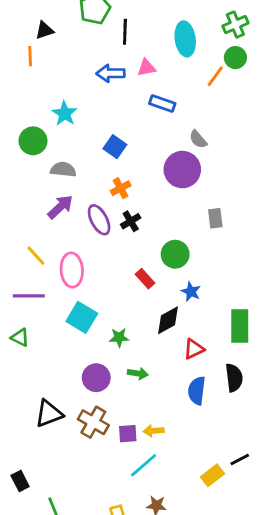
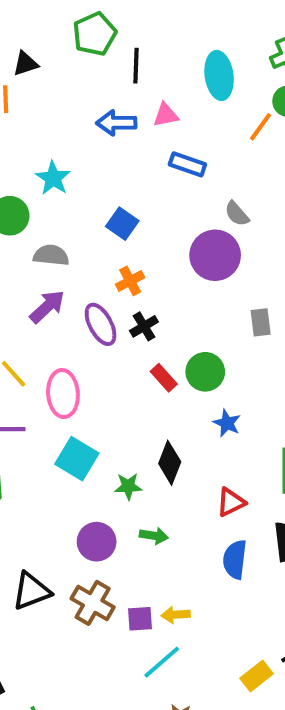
red rectangle: (145, 279) -> (164, 378), moved
black diamond: (168, 320) -> (170, 463), moved, turned -40

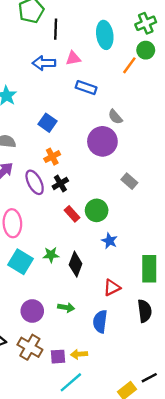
gray rectangle: (261, 322) -> (129, 181), turned -42
green star: (128, 486) -> (51, 255), moved
blue semicircle: (235, 559) -> (100, 321), moved

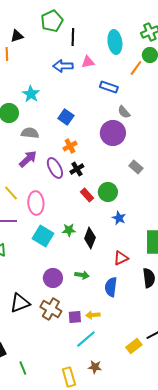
blue rectangle: (86, 88) -> (109, 87), moved

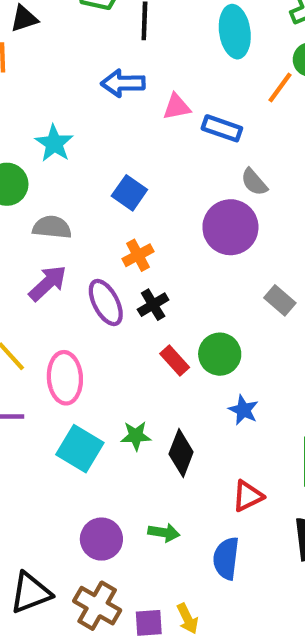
pink triangle: (88, 62) -> (177, 107), moved
yellow arrow: (93, 315) -> (187, 619), turned -112

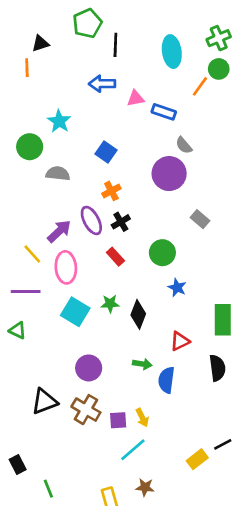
purple arrow: (48, 283) -> (59, 231), moved
red rectangle: (175, 361) -> (115, 257), moved
green arrow: (164, 533) -> (142, 364), moved

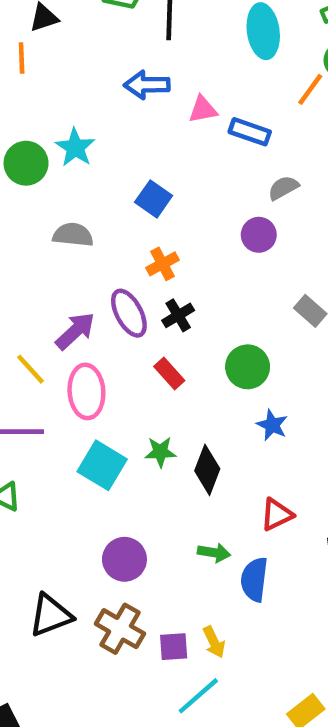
gray semicircle: (184, 145) -> (283, 188), turned 102
green circle: (30, 147) -> (26, 163), moved
purple circle: (169, 174) -> (259, 235), size x0.6

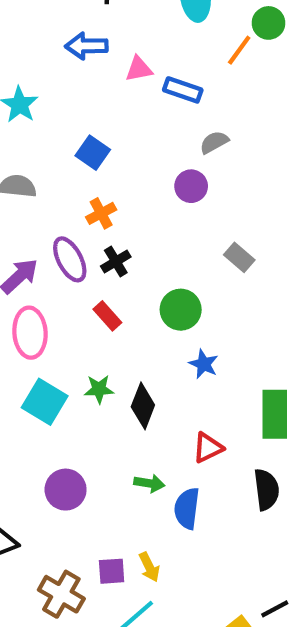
brown cross: (120, 629) -> (61, 594), moved

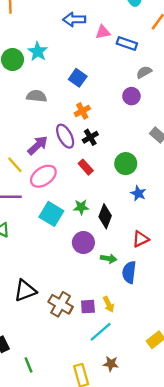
pink ellipse: (30, 333) -> (43, 176), turned 60
purple circle: (66, 490) -> (83, 243), moved
brown cross: (61, 594) -> (61, 304), moved

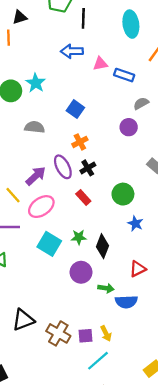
blue semicircle: (129, 272) -> (126, 302), turned -100

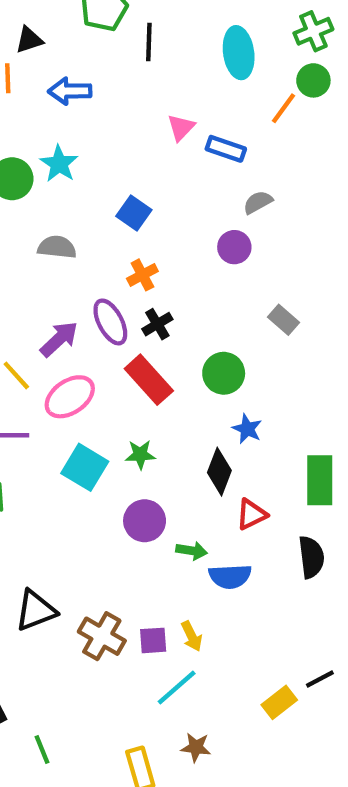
blue arrow: (72, 51) -> (70, 91), moved
pink triangle: (100, 64) -> (181, 127), turned -35
red rectangle: (83, 197) -> (149, 380), size x1.6
black diamond: (103, 246) -> (219, 472), moved

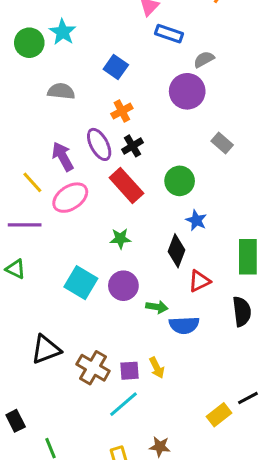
blue rectangle: (226, 149) -> (169, 34), moved
purple circle: (234, 247) -> (187, 91), size x1.5
purple arrow: (59, 339) -> (63, 157), turned -76
cyan square: (85, 467) -> (81, 283), moved
cyan line: (177, 687) -> (123, 404), moved

